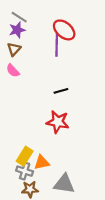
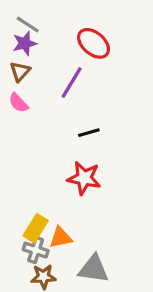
purple line: (57, 45) -> (72, 83), moved, turned 30

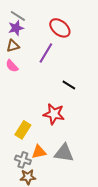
brown triangle: (20, 72) -> (13, 46), turned 32
black line: (89, 133) -> (69, 85), moved, turned 48
yellow rectangle: (36, 228) -> (23, 130), moved
gray triangle: (94, 269) -> (64, 153), moved

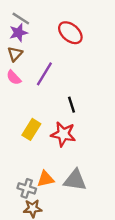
brown triangle: (13, 46) -> (15, 54), turned -32
purple line: (46, 53) -> (44, 74), moved
black line: (69, 85) -> (72, 105), moved, turned 40
yellow rectangle: (23, 130) -> (31, 129), moved

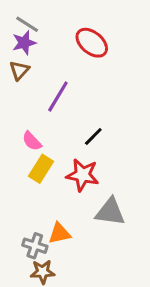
pink semicircle: (14, 78) -> (32, 141), moved
black line: (72, 105) -> (93, 137), turned 63
gray triangle: (75, 180) -> (110, 212), moved

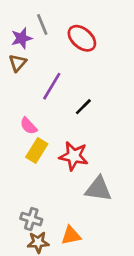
gray line: (27, 24) -> (42, 25), moved, turned 35
black line: (93, 137) -> (83, 107), moved
orange triangle: (59, 233) -> (71, 235), moved

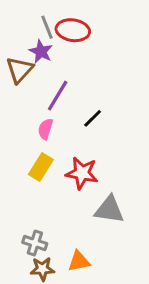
purple star: (22, 38) -> (41, 51), moved, turned -30
red ellipse: (82, 38) -> (73, 30), moved, turned -32
brown triangle: (18, 63) -> (20, 70), size x1.4
pink semicircle: (29, 126) -> (45, 129), moved, turned 60

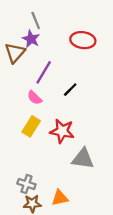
red ellipse: (73, 30) -> (83, 40), moved
pink semicircle: (45, 129) -> (34, 98), turned -63

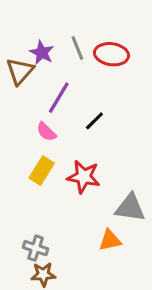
gray line: (36, 21) -> (77, 48), moved
gray triangle: (83, 159) -> (130, 208), moved
orange triangle: (60, 198) -> (110, 240), moved

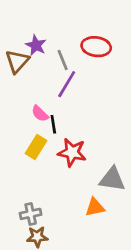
gray line: (77, 48) -> (63, 60), moved
purple line: (59, 98) -> (67, 84), moved
black line: (94, 121) -> (53, 124), moved, turned -54
gray cross: (36, 248) -> (31, 214), turned -30

